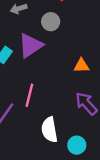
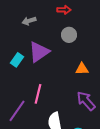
gray circle: (51, 22) -> (69, 35), moved

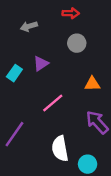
purple triangle: (39, 52) -> (41, 63), size x0.6
pink line: (38, 94) -> (53, 103), moved, turned 36

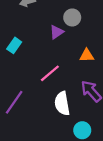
purple triangle: (41, 63) -> (57, 32), moved
white semicircle: (60, 149) -> (62, 103), moved

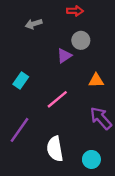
cyan rectangle: (14, 45) -> (21, 80), moved
white semicircle: (62, 103) -> (55, 149), moved

